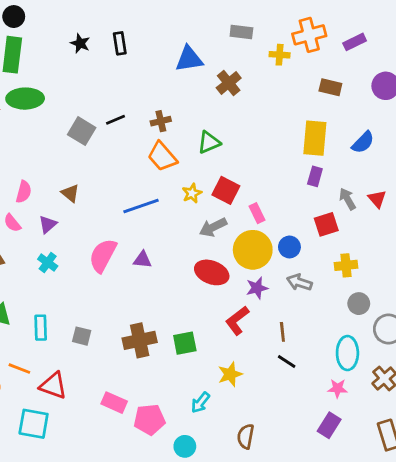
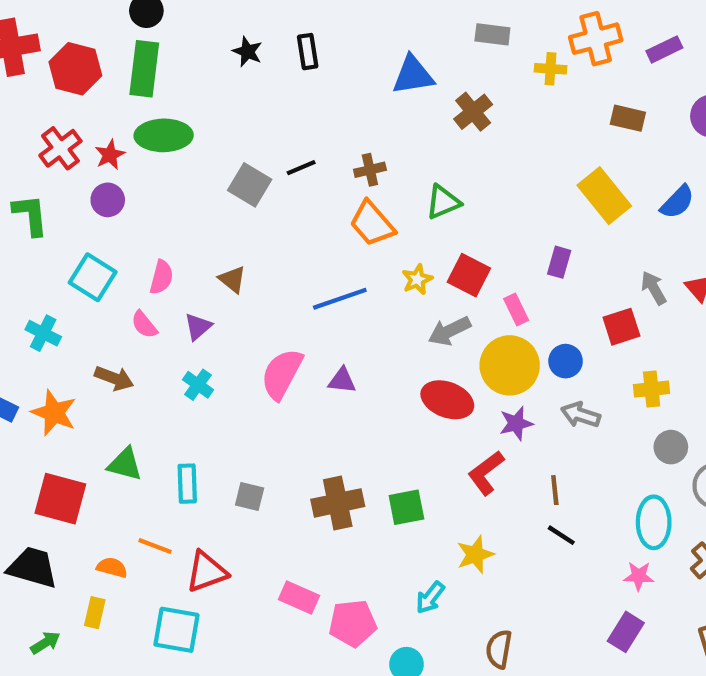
yellow rectangle: (315, 138) -> (604, 196), turned -44
purple rectangle: (315, 176) -> (559, 262), moved
red triangle: (53, 386) -> (207, 572), turned -40

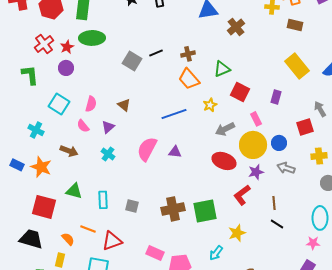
brown rectangle: (628, 118) -> (295, 25), moved
red square: (469, 275) -> (240, 92), moved
green square: (406, 507) -> (205, 211), size x1.4
orange semicircle: (112, 567) -> (68, 239), turned 32

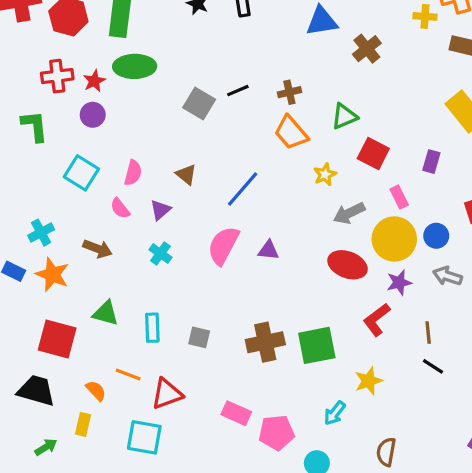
red cross: (44, 44) -> (57, 76), turned 30
blue line: (174, 114) -> (243, 189), moved, turned -30
cyan cross: (36, 130) -> (41, 233), moved, turned 35

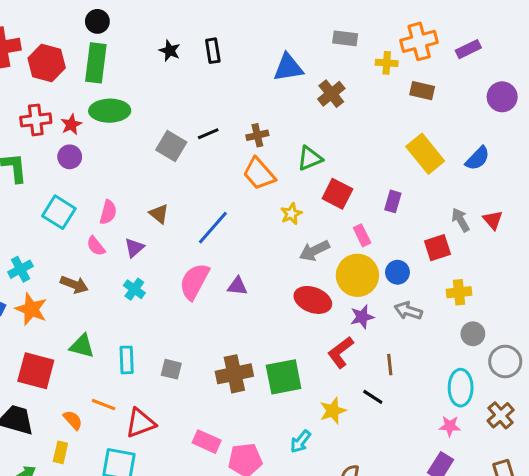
black line: (433, 366) -> (373, 397), moved

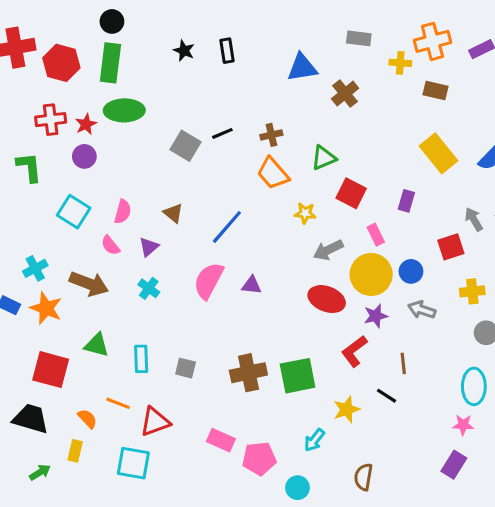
yellow star: (291, 214) -> (305, 213), turned 30
brown arrow: (74, 285) -> (89, 284), size x1.4

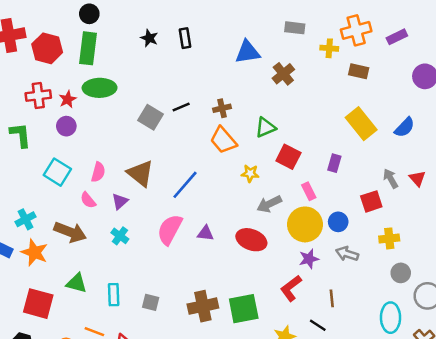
brown triangle: (173, 213) -> (140, 173), size x1.6
red ellipse: (327, 299) -> (251, 240), moved

